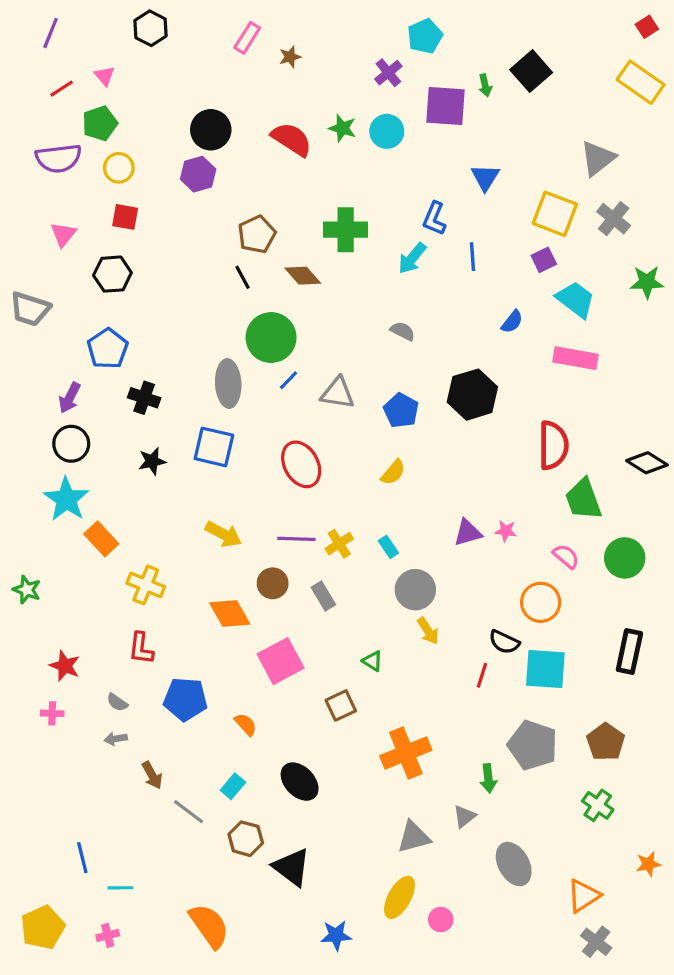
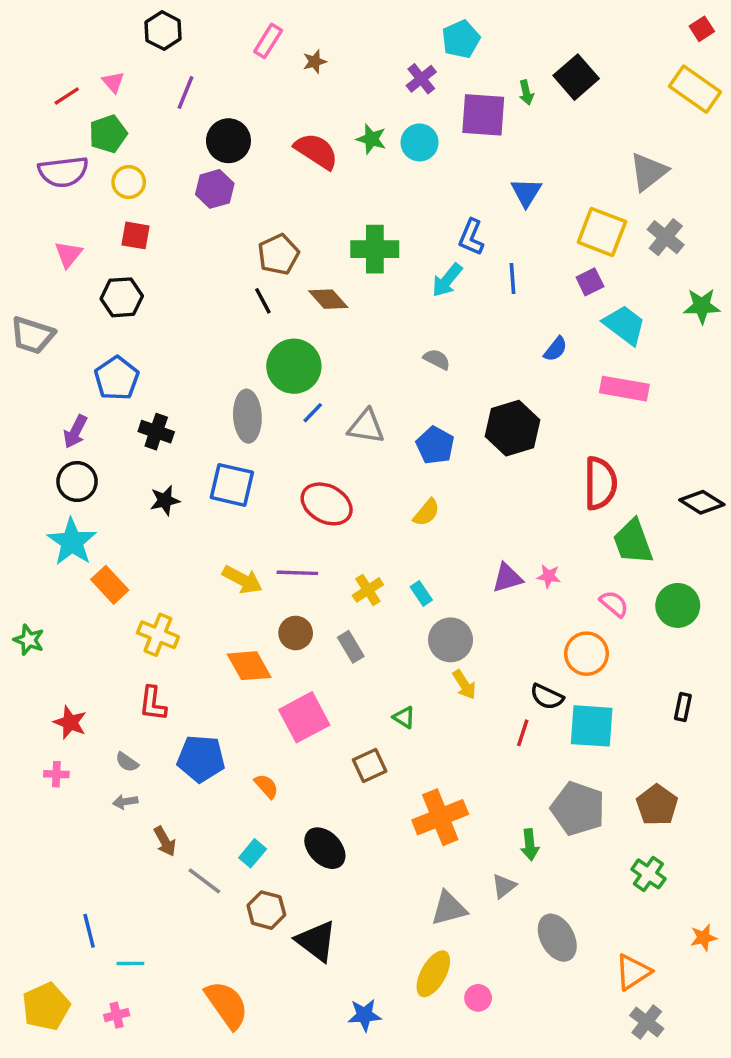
purple line: (51, 33) -> (185, 93), moved
red ellipse: (301, 464) -> (327, 504), turned -33
purple line: (296, 539) -> (297, 573), moved
black rectangle: (629, 652) -> (683, 707), size x0.6

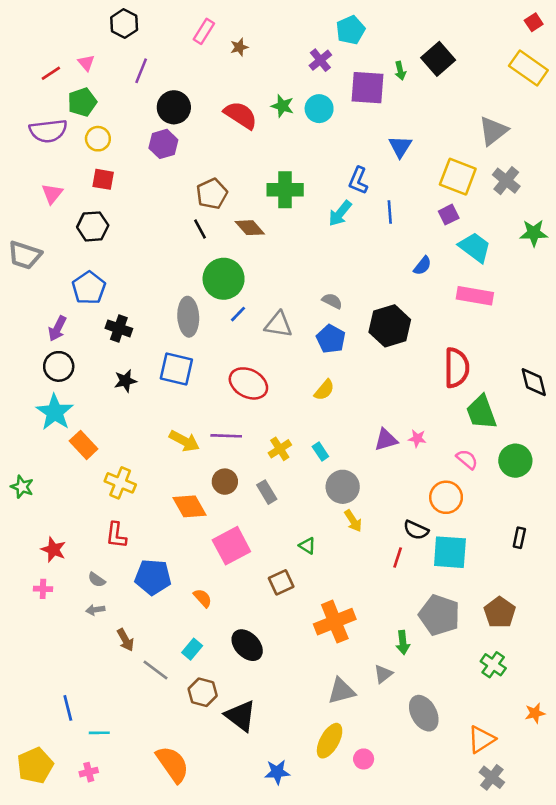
gray semicircle: (437, 359) -> (332, 301), moved
black diamond: (702, 502) -> (534, 382), turned 44

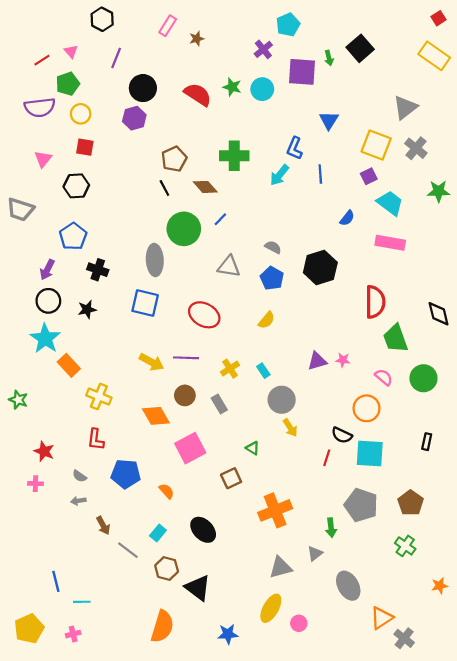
blue line: (238, 314) -> (220, 219), moved
black star: (125, 381) -> (87, 309), moved
orange triangle: (481, 739) -> (382, 618), moved
orange semicircle: (173, 764) -> (162, 627), moved, turned 52

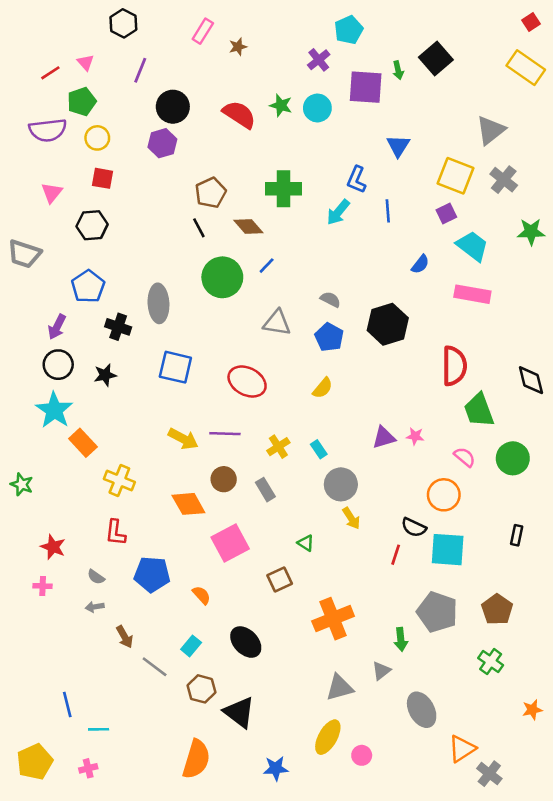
gray ellipse: (155, 260) -> (158, 303), moved

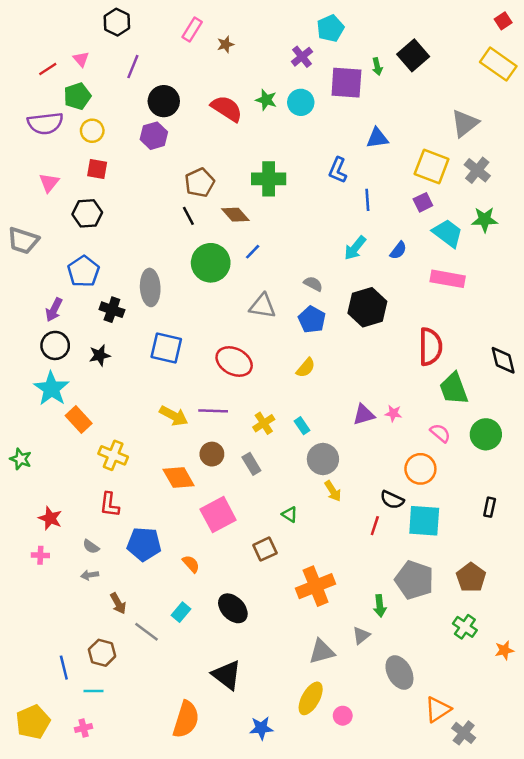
blue triangle: (398, 146) -> (377, 138), turned 50
cyan arrow: (338, 212) -> (355, 248), moved
green star: (531, 232) -> (485, 220), moved
brown hexagon: (201, 689) -> (102, 653), moved
orange star: (532, 710) -> (504, 650), moved

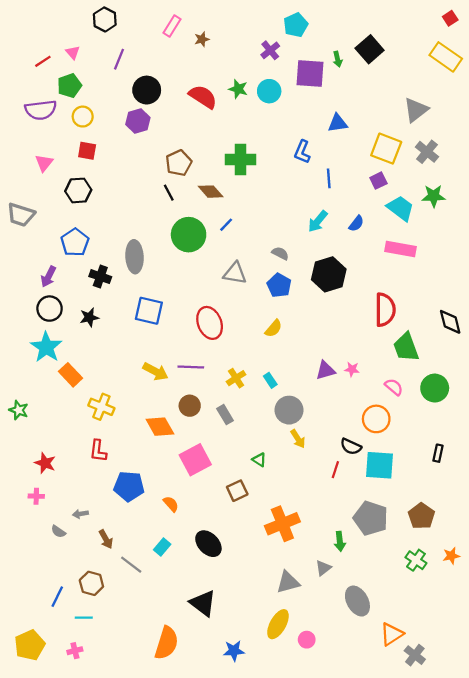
red ellipse: (234, 362) -> (210, 323), turned 40
gray semicircle: (91, 547) -> (58, 531), moved
orange star: (504, 650) -> (451, 556), moved
blue line: (64, 668) -> (57, 597), turned 40

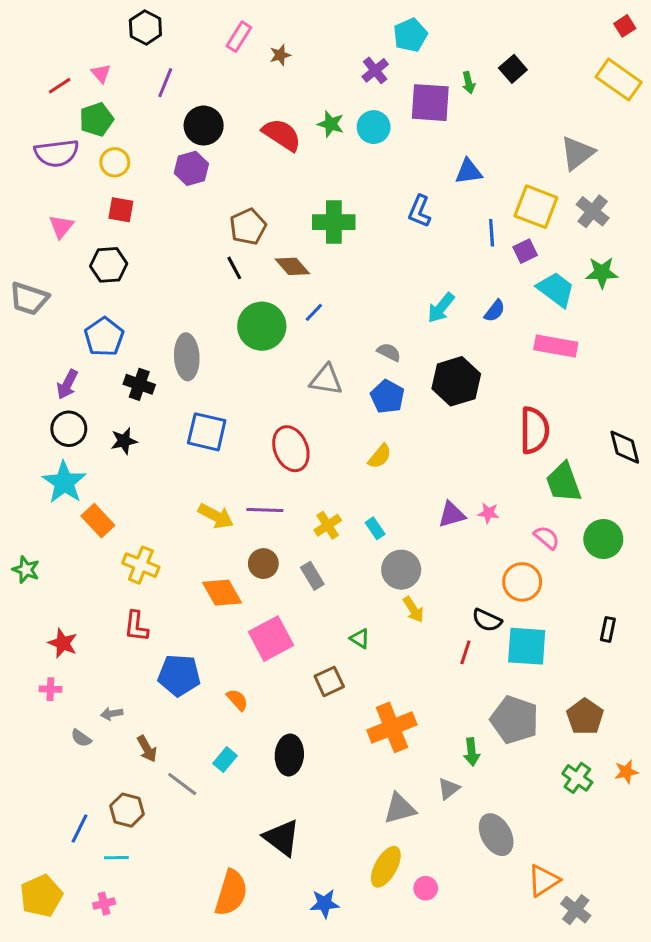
black square: (370, 49) -> (513, 69), size x0.7
blue line: (329, 178) -> (492, 233), moved
black ellipse: (208, 544) -> (289, 755), turned 48

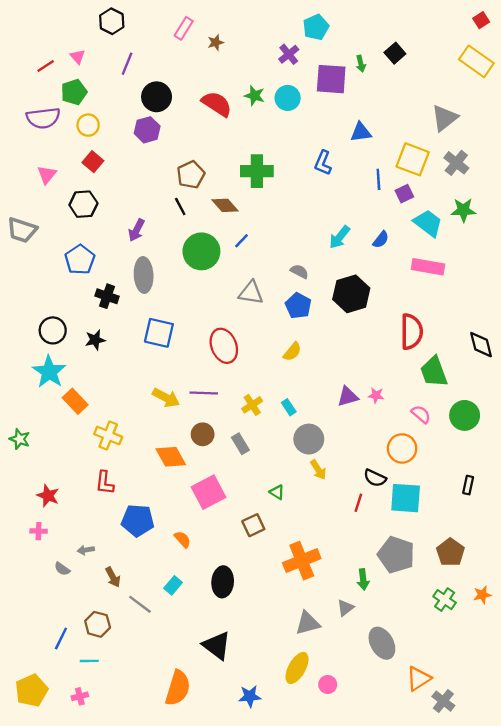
red square: (121, 210) -> (93, 162), turned 30
purple arrow: (67, 384) -> (136, 230), moved

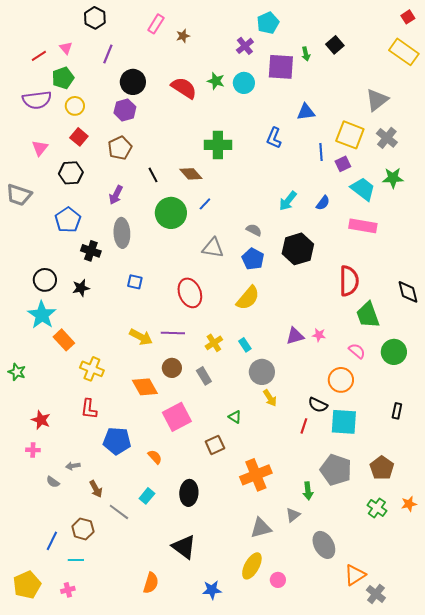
brown pentagon: (191, 175) -> (120, 148), moved
blue square: (159, 333) -> (135, 282), size x0.6
yellow semicircle: (292, 352) -> (248, 298), size x1.5
orange semicircle: (178, 688) -> (151, 583), size x0.7

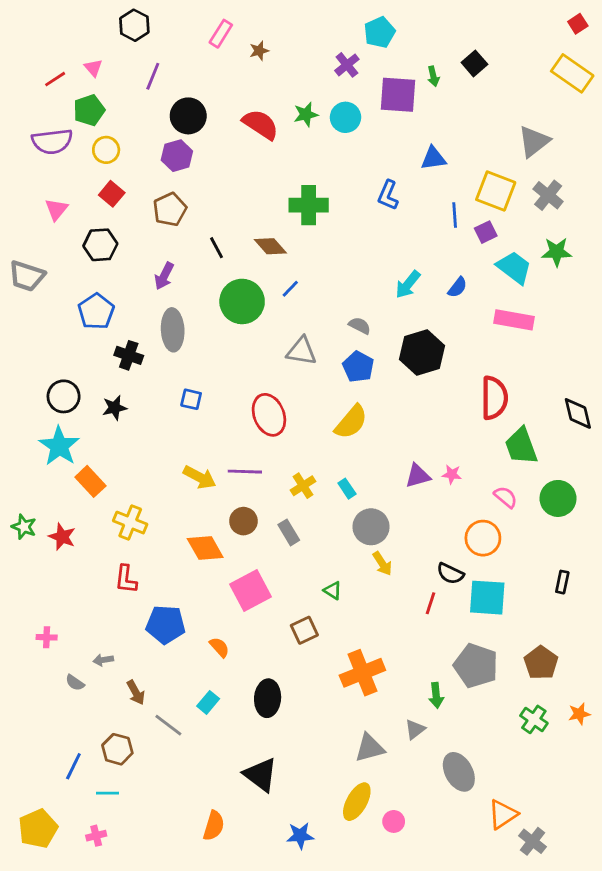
green star: (216, 81) -> (306, 114), turned -30
red star: (41, 420) -> (62, 537), moved

